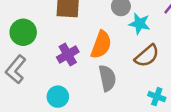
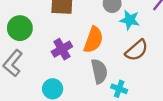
cyan cross: (157, 97) -> (119, 89), moved

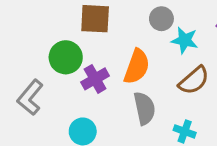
green circle: (20, 28) -> (66, 57), moved
cyan cross: (119, 89) -> (185, 131), moved

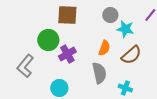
orange semicircle: (137, 67) -> (104, 48), moved, size x0.7

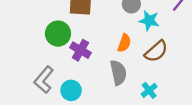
purple cross: (67, 54) -> (80, 50), turned -30
gray L-shape: (25, 66) -> (44, 80), moved
cyan cross: (125, 88) -> (149, 90), turned 32

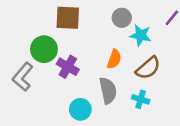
gray L-shape: (44, 80) -> (23, 77), moved
cyan circle: (71, 90) -> (80, 109), moved
cyan cross: (149, 90) -> (141, 99), moved, turned -35

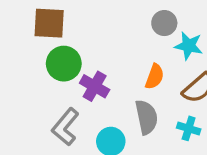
brown square: (68, 18) -> (49, 23), moved
gray L-shape: (23, 77) -> (65, 127), moved

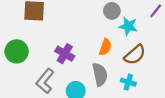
green circle: (64, 64) -> (17, 51), moved

